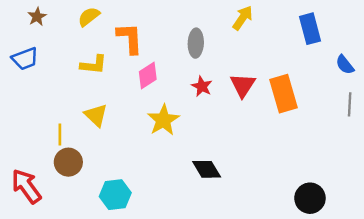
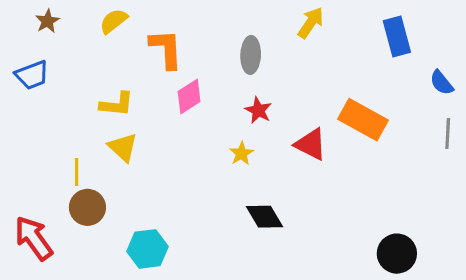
yellow L-shape: (94, 65) -> (117, 104), moved
red triangle: (243, 85) -> (311, 144), moved, turned -36
orange rectangle: (284, 94) -> (363, 120), turned -45
yellow star: (163, 120) -> (241, 153), moved, size x0.6

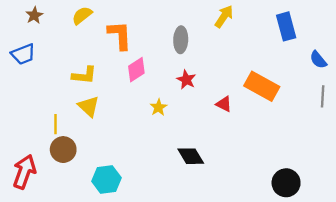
red triangle: (311, 144) -> (224, 104), size x0.7
yellow star: (241, 153) -> (159, 107), moved
red arrow: (34, 238) -> (24, 172), turned 56

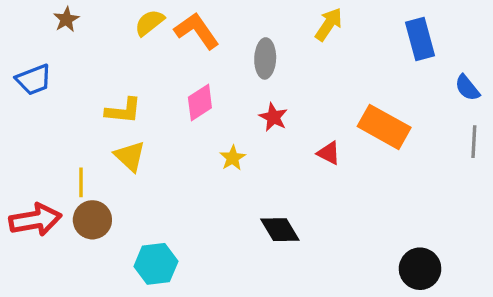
brown star: (34, 15) -> (66, 19), moved
yellow semicircle: (82, 15) -> (149, 23), moved
orange L-shape: (120, 35) -> (197, 31), moved, turned -32
red arrow: (24, 172) -> (35, 220), moved, turned 60

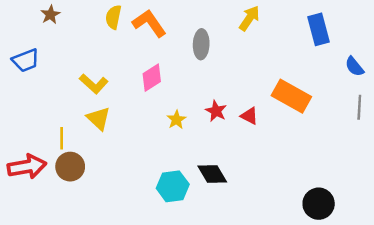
yellow semicircle: (149, 23) -> (113, 17), turned -40
yellow L-shape: (123, 111) -> (94, 84), turned 36
red star: (273, 117) -> (216, 111), moved
cyan hexagon: (156, 264) -> (173, 186), moved

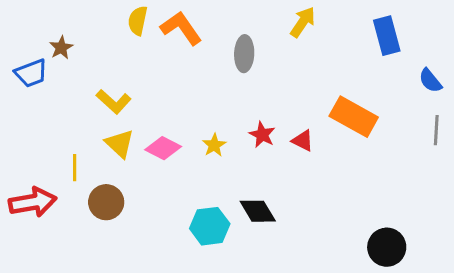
brown star: (50, 15) -> (61, 48), moved
pink diamond: (152, 78) -> (163, 148), moved, turned 60
brown circle: (70, 167) -> (106, 202), moved

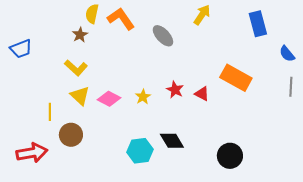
brown star: (61, 48) -> (80, 35), moved
gray ellipse: (244, 54) -> (163, 36), turned -45
red arrow: (33, 202) -> (32, 153), moved
black circle: (387, 247) -> (230, 156), moved

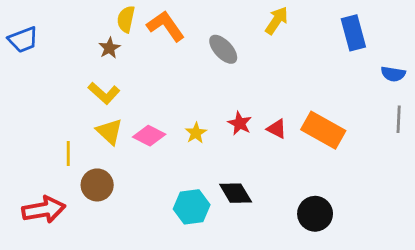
blue trapezoid: (21, 49) -> (23, 40), moved
blue semicircle: (287, 54) -> (393, 74), turned -42
orange rectangle: (236, 78) -> (323, 130), moved

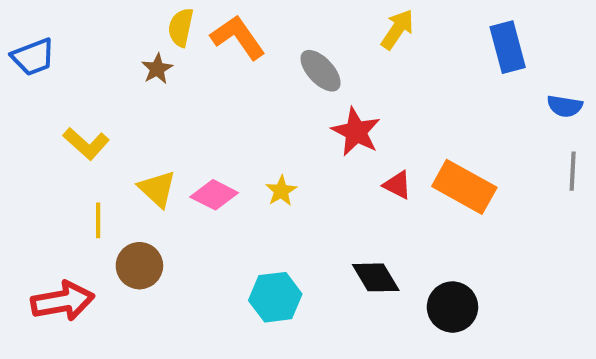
yellow L-shape: (104, 93) -> (86, 144), moved
red star: (240, 123) -> (356, 132), moved, size x1.4
black diamond: (236, 193) -> (376, 277), moved

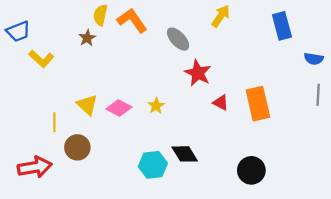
yellow L-shape: (86, 144) -> (41, 59), moved
orange rectangle: (464, 187) -> (258, 104), turned 48
black diamond: (376, 277) -> (185, 154), moved

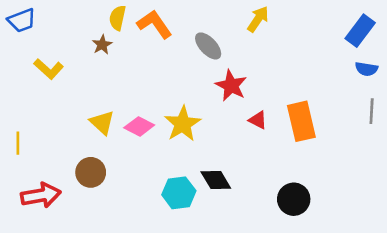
blue rectangle: (282, 26) -> (360, 31), moved, turned 52
blue trapezoid: (18, 31) -> (22, 20), moved
yellow star: (156, 106) -> (183, 124), size x1.8
yellow line: (54, 122) -> (18, 143), moved

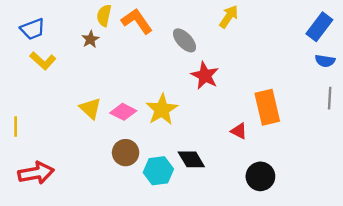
blue trapezoid: (22, 20) -> (33, 29), moved
red triangle: (258, 120) -> (239, 131), moved
brown circle: (91, 172) -> (126, 153), moved

